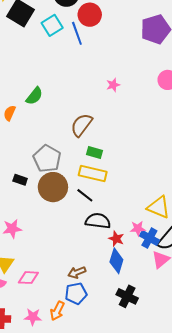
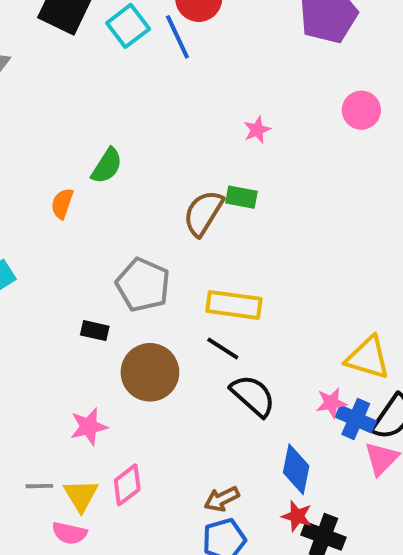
green rectangle: (94, 152) -> (241, 197), moved
brown circle: (53, 187) -> (150, 372), moved
black semicircle: (98, 221) -> (253, 396), turned 40
red star: (116, 239) -> (297, 516), moved
pink diamond: (28, 278) -> (127, 485), moved, turned -35

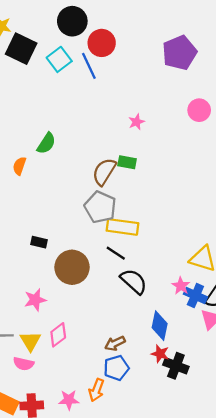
gray pentagon: (143, 285) -> (100, 207), moved
pink star: (331, 403) -> (181, 286), turned -30

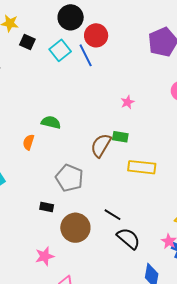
black square: (21, 49) -> (27, 42), size x0.6
green semicircle: (46, 143) -> (51, 122), turned -108
gray pentagon: (100, 207) -> (69, 178), moved
yellow rectangle: (122, 227) -> (142, 167), moved

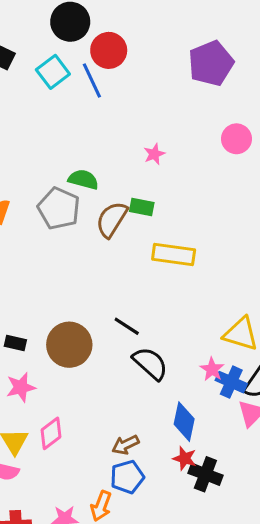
green semicircle: (51, 122) -> (83, 179), moved
gray pentagon: (69, 178) -> (59, 208), moved
black rectangle: (47, 207) -> (15, 343), moved

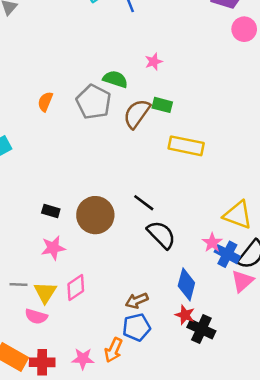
pink circle: (236, 139) -> (244, 29), moved
pink star: (154, 154) -> (154, 62), moved

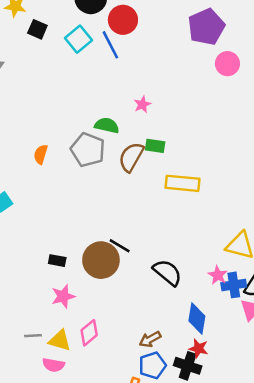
black line: (144, 203) -> (120, 246), moved
blue cross: (227, 254) -> (234, 285), turned -30
yellow triangle: (45, 292) -> (60, 341), turned -40
black cross: (201, 329) -> (188, 366), moved

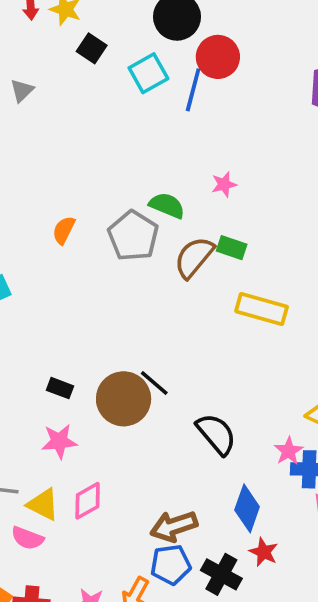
blue line: (110, 45) -> (193, 90), turned 32
brown arrow: (150, 339) -> (174, 526), size x1.4
red star: (198, 348) -> (264, 552), moved

